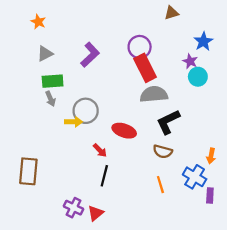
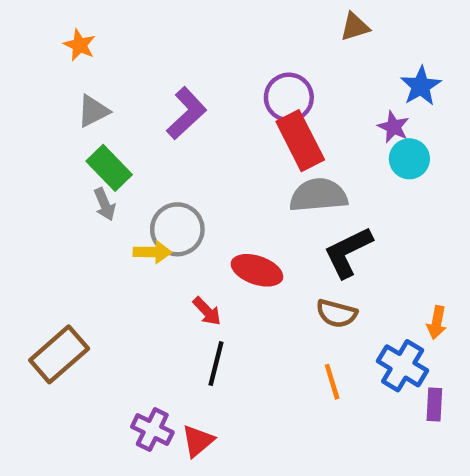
green rectangle: (53, 81) -> (109, 168), turned 50
brown rectangle: (28, 171) -> (59, 354), turned 44

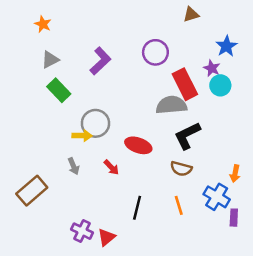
red rectangle: (300, 141) -> (185, 84), moved
gray arrow: (105, 204) -> (73, 166), moved
black line: (216, 364) -> (137, 208), moved

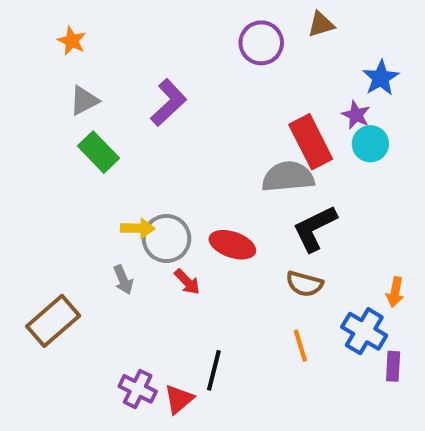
purple circle: (155, 52) -> (261, 43), moved
gray circle: (95, 123) -> (166, 239), moved
black line: (137, 208) -> (214, 370), moved

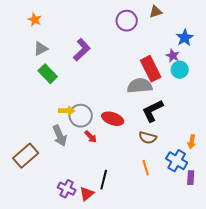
gray arrow: (123, 280) -> (60, 136), size x1.5

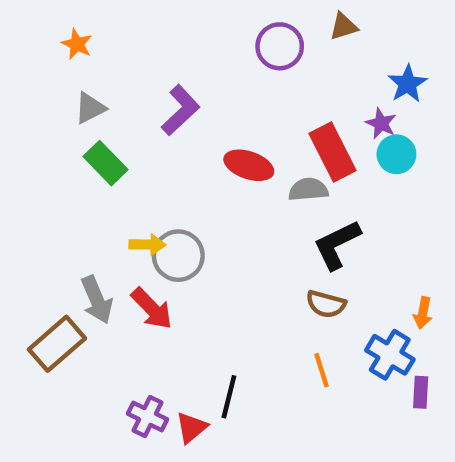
gray semicircle: (140, 86) -> (308, 190), size x0.7
red ellipse: (113, 119) -> (249, 165), moved
gray arrow: (60, 136) -> (97, 300), moved
red arrow: (91, 137) -> (152, 309), moved, size x1.5

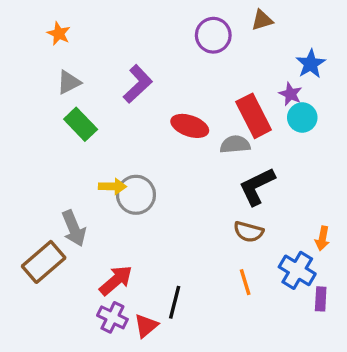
red arrow: (152, 309) -> (116, 280), moved, turned -87

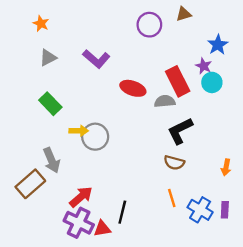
purple L-shape: (138, 84) -> (96, 59), turned 84
green rectangle: (81, 124) -> (50, 104), moved
blue cross: (297, 270) -> (200, 210), moved
purple cross: (112, 317) -> (79, 223), size x1.4
red triangle: (146, 326) -> (102, 229), turned 30

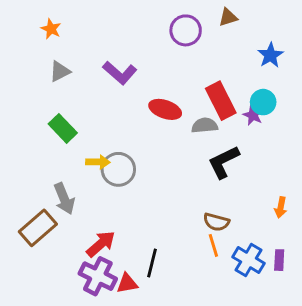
purple star: (204, 66) -> (253, 115), moved
brown semicircle: (174, 163) -> (216, 222), moved

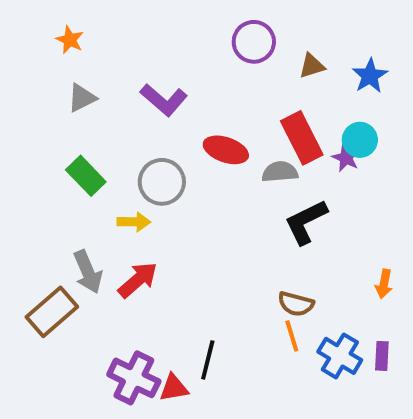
brown triangle: (228, 17) -> (312, 66), moved
gray circle: (118, 169) -> (162, 182), moved
red arrow: (101, 244) -> (138, 280), moved

